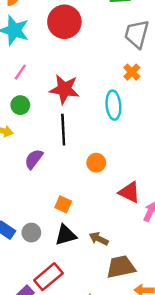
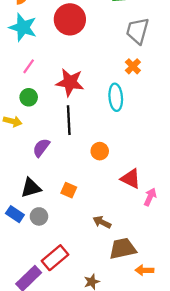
black triangle: (66, 235) -> (31, 188), moved

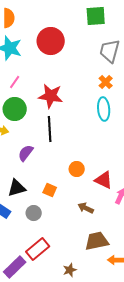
green circle: (29, 97) -> (15, 109), size x1.5
cyan ellipse: (116, 97) -> (104, 109), moved
orange circle: (100, 151) -> (77, 169), moved
gray circle: (39, 216) -> (34, 213), moved
brown arrow: (102, 222) -> (86, 208), moved

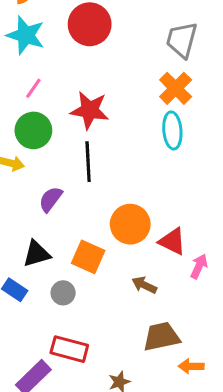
orange cross: (106, 82) -> (176, 88), size x1.5
orange circle: (77, 169) -> (130, 224), size x1.6
orange square: (50, 190) -> (88, 257), size x1.5
red rectangle: (38, 249) -> (69, 349), turned 55

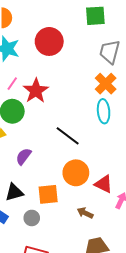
red star: (90, 110) -> (36, 91), moved, turned 30
black line: (88, 162) -> (68, 136), moved, turned -50
orange square: (88, 257) -> (48, 194), turned -30

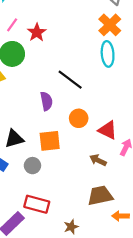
red star: (36, 91) -> (37, 32), size x0.7
purple semicircle: (24, 156) -> (46, 101), moved, turned 132
orange circle: (76, 173) -> (79, 118), size x0.7
brown arrow: (85, 213) -> (98, 160), moved

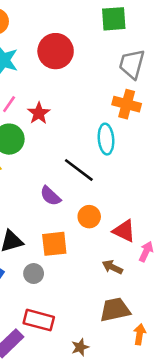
orange cross: (110, 25) -> (127, 104), turned -30
cyan ellipse: (108, 54) -> (106, 139), moved
purple semicircle: (46, 101) -> (50, 196), turned 144
orange arrow: (120, 216) -> (140, 334), turned 98

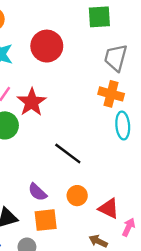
red star: (39, 113) -> (32, 102), size x1.4
cyan ellipse: (106, 139) -> (123, 125), moved
purple semicircle: (50, 196) -> (37, 192), moved

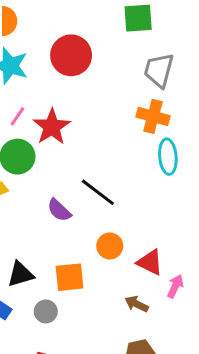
purple semicircle: (37, 192) -> (59, 210), moved

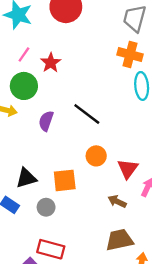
red star: (52, 127) -> (51, 63), size x0.7
purple semicircle: (59, 210) -> (46, 121), moved, turned 66
red triangle: (150, 262) -> (128, 169), turned 40

